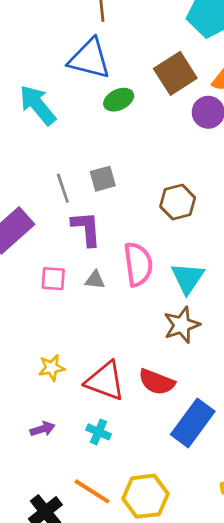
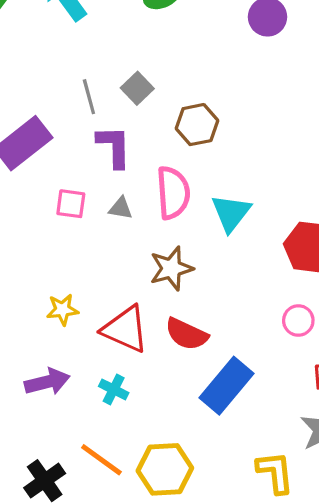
gray square: (103, 179) -> (137, 88), turned -32
brown hexagon: (178, 202) -> (197, 125), moved
brown star: (182, 325) -> (171, 268), moved
purple arrow: (42, 429) -> (47, 382), size x1.5

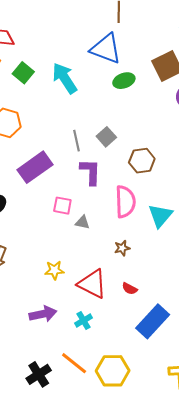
gray triangle: (121, 208) -> (83, 222), moved
brown star: (171, 268) -> (122, 248), size x0.6
red semicircle: (187, 334) -> (130, 289), size x0.6
cyan cross: (114, 389) -> (83, 321), turned 30

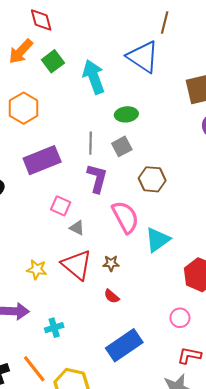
green ellipse: (124, 81) -> (126, 114), moved
pink semicircle: (125, 202) -> (125, 217), turned -40
red triangle: (92, 284) -> (77, 265), moved
red semicircle: (130, 289) -> (112, 296), moved

